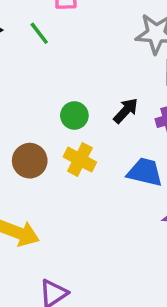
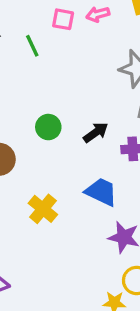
yellow cross: (80, 160) -> (43, 209), moved

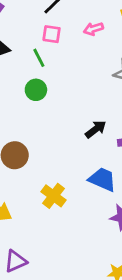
pink square: (63, 19) -> (52, 34), moved
green circle: (48, 127) -> (36, 90), moved

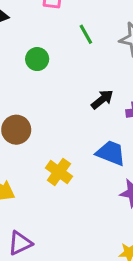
green line: (39, 58) -> (86, 34), moved

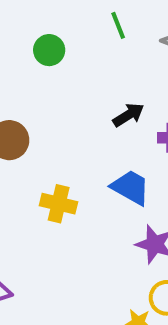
yellow cross: (59, 172) -> (59, 204), turned -30

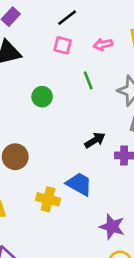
blue trapezoid: (131, 187) -> (79, 184), moved

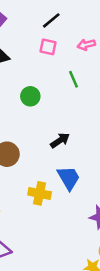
black arrow: (95, 140) -> (60, 140), moved
blue trapezoid: (79, 184) -> (69, 178), turned 32

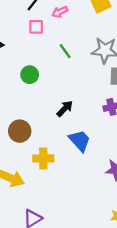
pink arrow: (86, 45) -> (60, 12), moved
yellow cross: (40, 193) -> (43, 158), moved

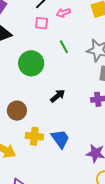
green circle: (30, 75) -> (31, 63), size x1.6
blue trapezoid: (80, 141) -> (60, 139), moved

